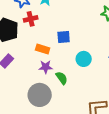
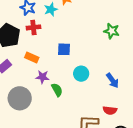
orange rectangle: (43, 49) -> (32, 57), moved
gray circle: (40, 95) -> (20, 98), moved

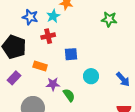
red cross: (33, 27) -> (48, 36), moved
green star: (112, 31) -> (109, 19), moved

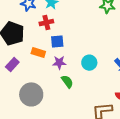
blue square: (71, 54) -> (57, 42), moved
purple star: (53, 84) -> (59, 63), moved

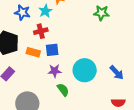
orange rectangle: (38, 53) -> (33, 52), moved
cyan circle: (89, 63) -> (85, 70), size x1.5

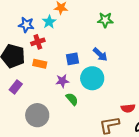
red cross: (41, 31) -> (38, 42), moved
blue square: (52, 50) -> (72, 59), moved
blue arrow: (117, 73) -> (100, 54), moved

